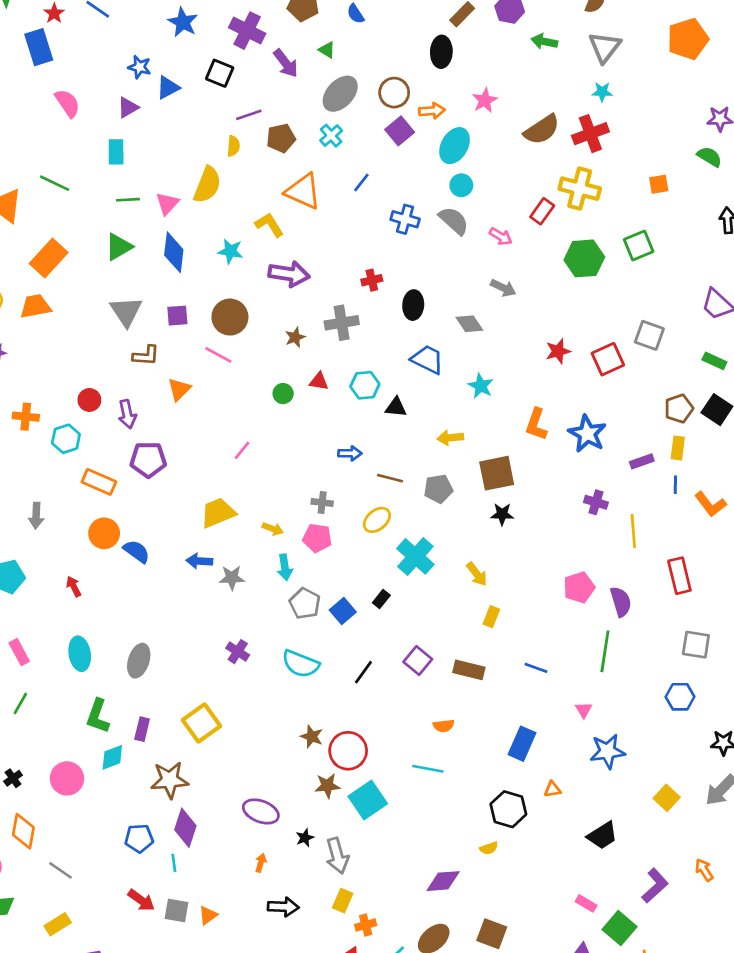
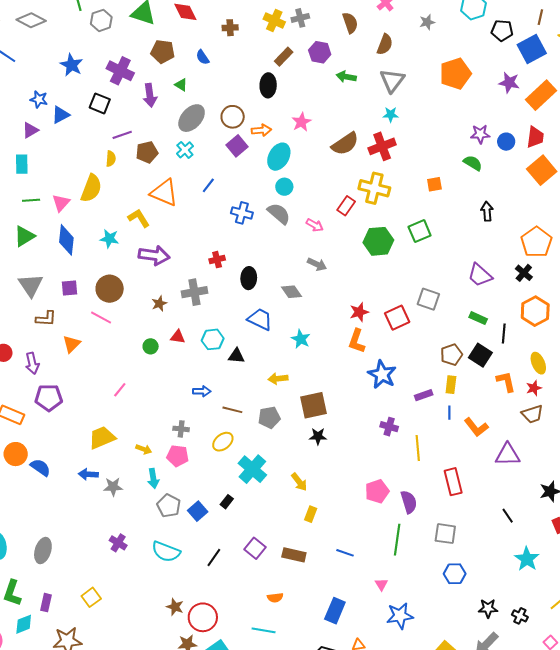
purple arrow: (286, 63) -> (150, 95), turned 30
orange L-shape: (536, 424) -> (357, 341), moved
gray square: (696, 645) -> (445, 534), moved
yellow square: (201, 723) -> (91, 597), size x0.7

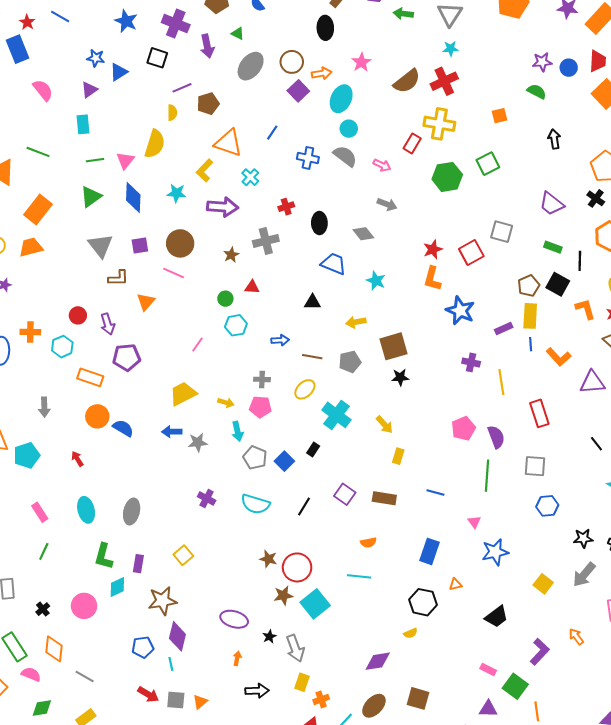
cyan cross: (185, 150) -> (250, 177), moved
yellow L-shape: (139, 218) -> (205, 170), turned -100
cyan hexagon: (213, 339) -> (236, 325), moved
yellow rectangle: (451, 385) -> (530, 316), size x1.4

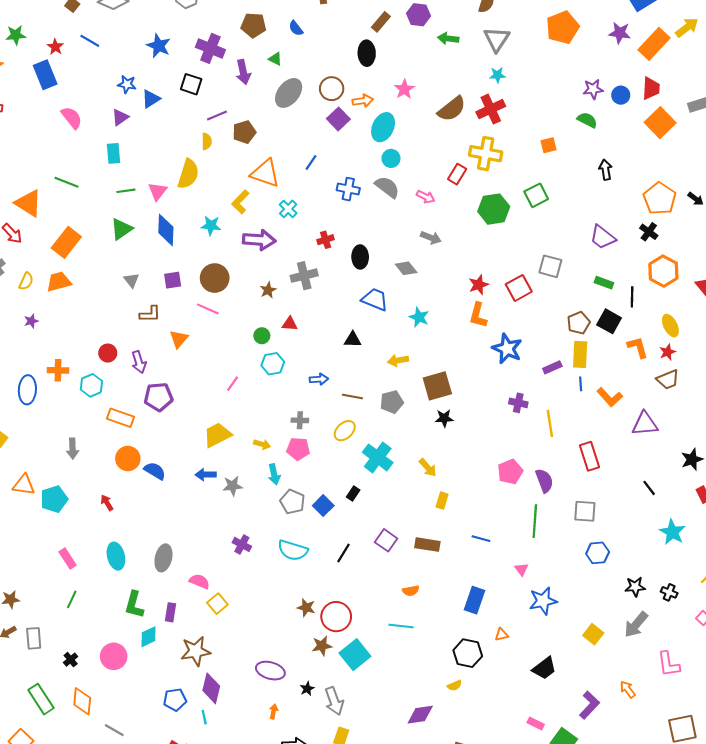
gray triangle: (100, 246) -> (131, 280), size x0.6
pink semicircle: (31, 674) -> (199, 581), moved

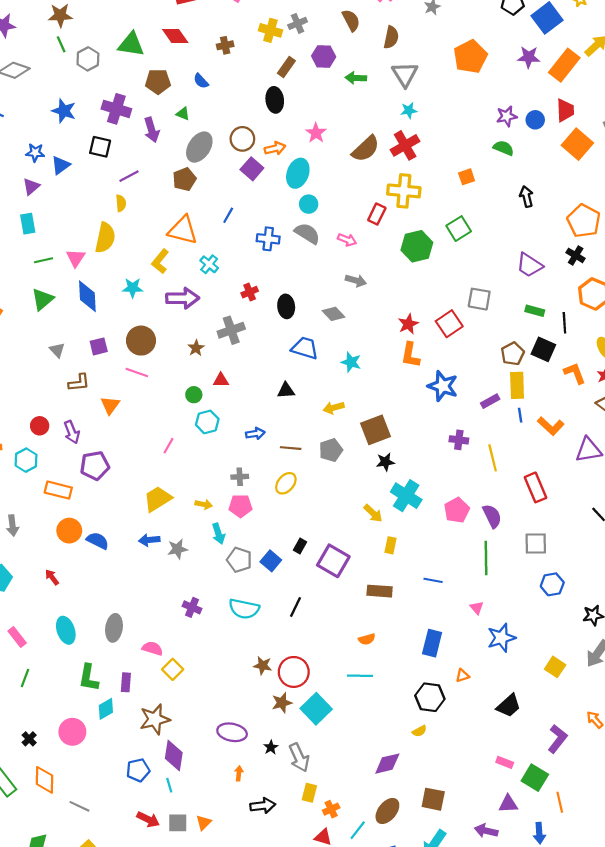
brown pentagon: (244, 132) -> (184, 179), moved
cyan cross: (378, 457) -> (406, 496), moved
purple square: (386, 540) -> (333, 561), moved, size x1.4

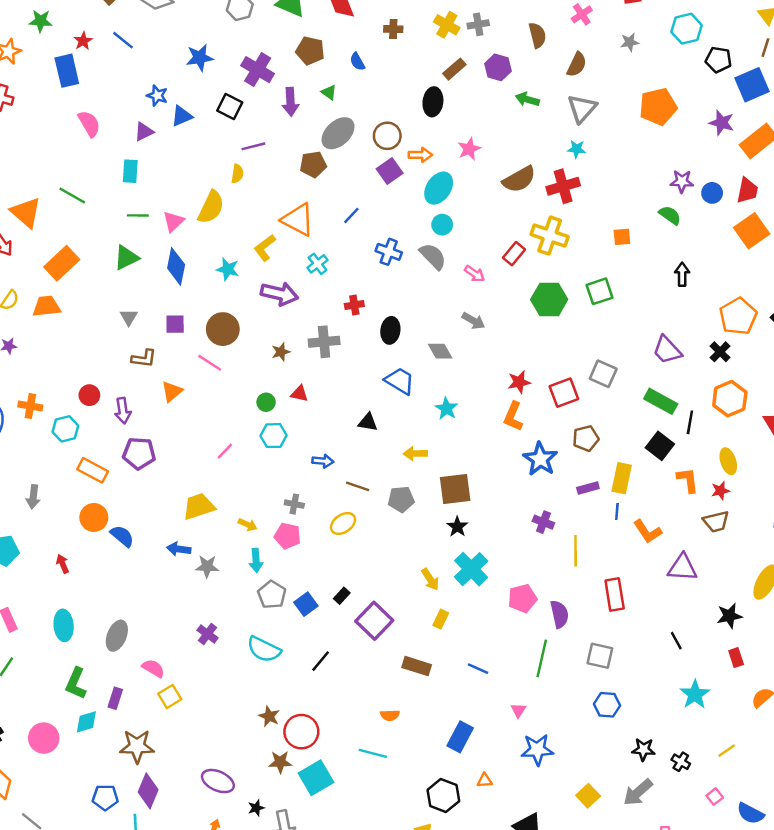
blue star: (64, 111) -> (200, 58), turned 30
green rectangle: (535, 311) -> (661, 401), size x1.5
brown pentagon: (513, 354) -> (586, 438), moved
black star: (385, 462) -> (457, 527), turned 30

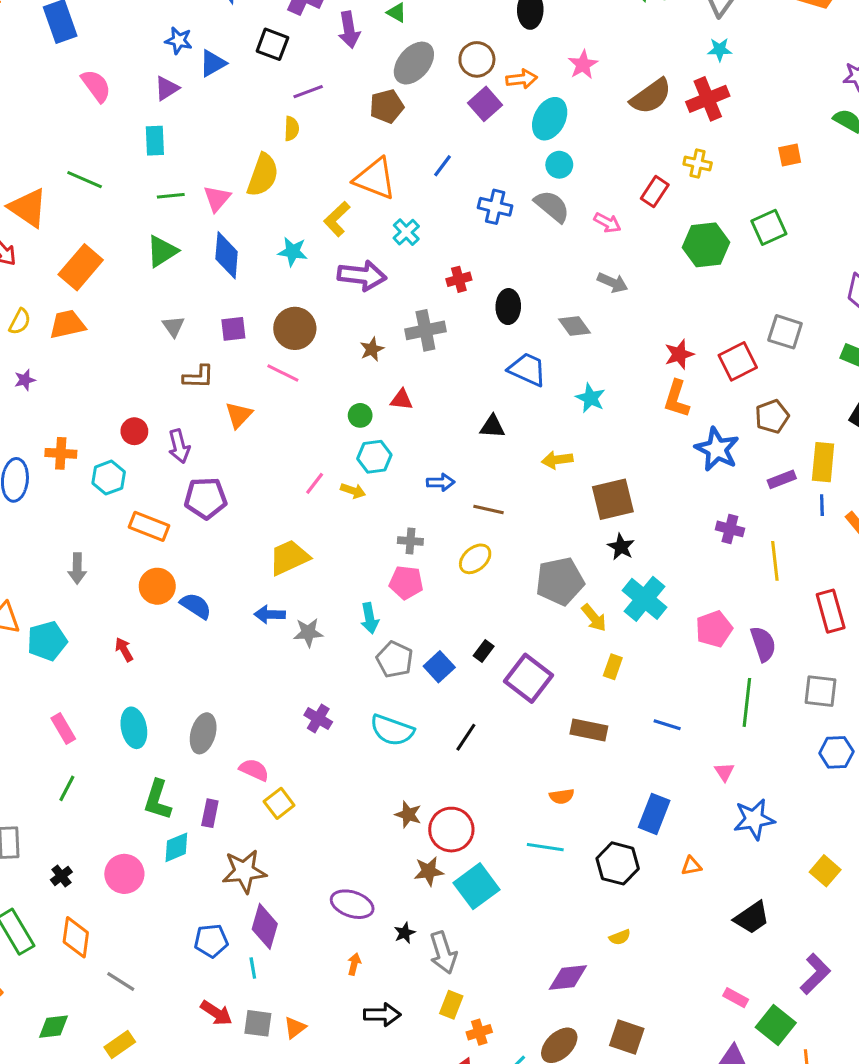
yellow cross: (550, 236) -> (698, 164), size x0.6
gray pentagon: (401, 499) -> (560, 581), moved, size x1.4
yellow arrow: (248, 525) -> (353, 491), moved
black hexagon: (443, 796) -> (618, 863), moved

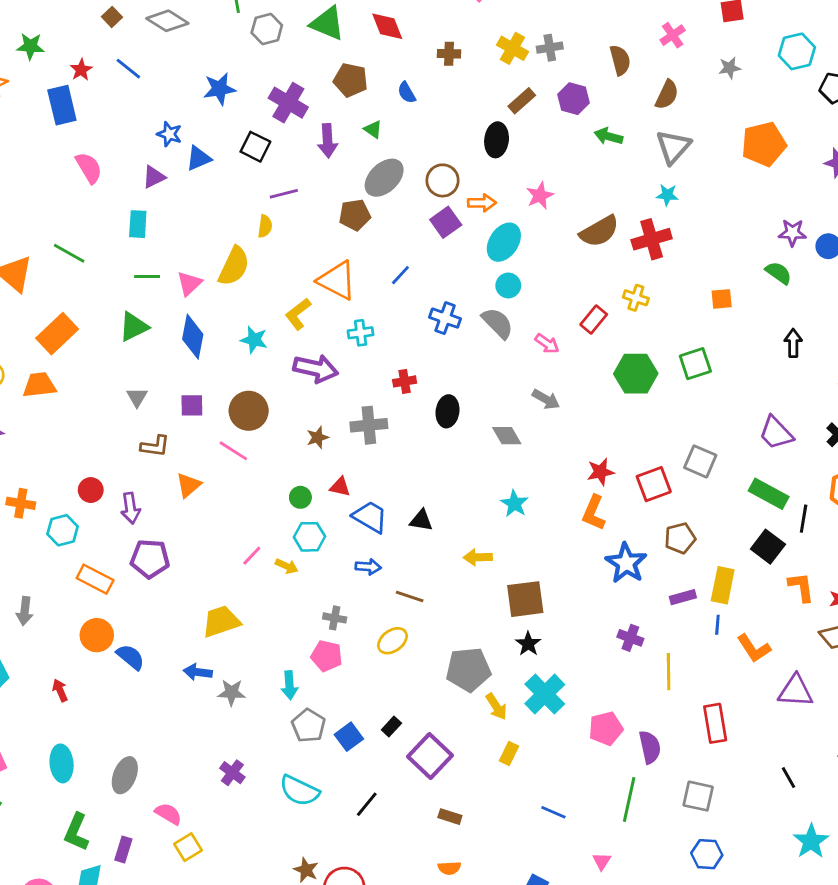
cyan cross: (406, 232) -> (361, 333), turned 30
blue trapezoid: (527, 369) -> (370, 517), moved
brown rectangle: (589, 730) -> (450, 817), moved, size x0.7

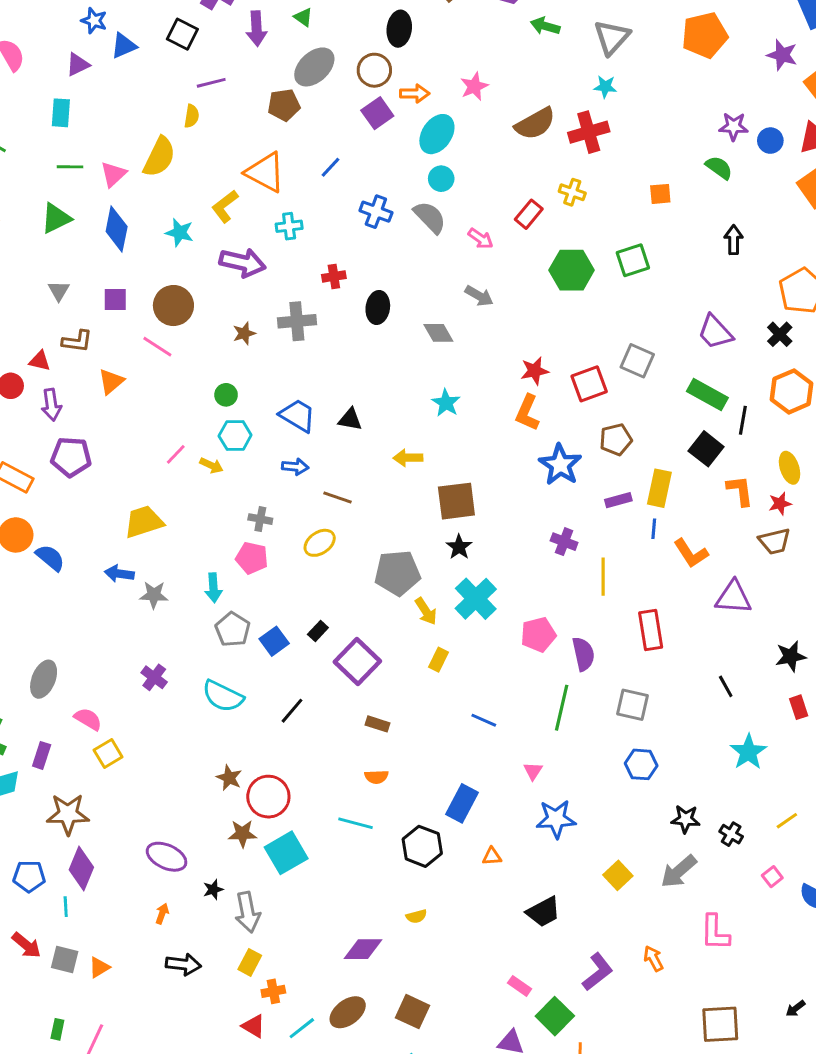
black ellipse: (497, 140) -> (399, 29), moved
red triangle: (340, 487) -> (40, 361), moved

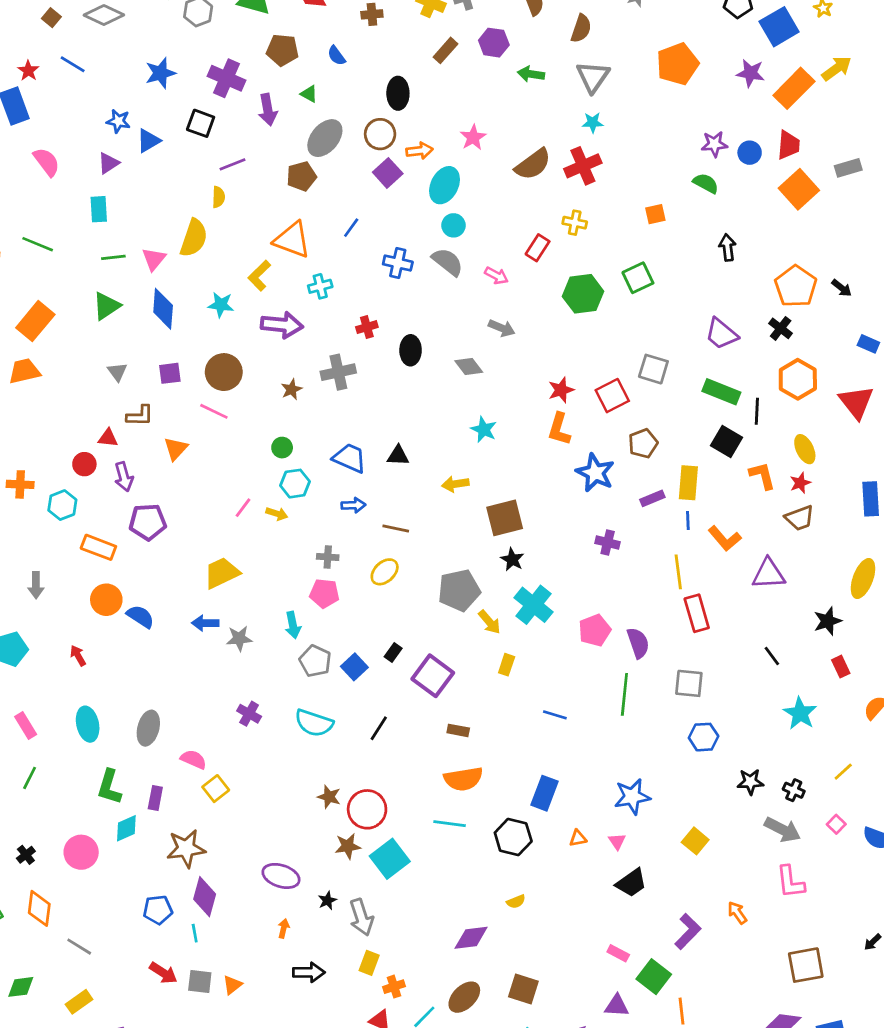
yellow line: (603, 577) -> (678, 572), moved
pink triangle: (533, 771) -> (617, 841), moved
orange semicircle: (376, 777) -> (463, 779), size x1.8
gray arrow: (679, 871) -> (782, 830), moved, turned -105

